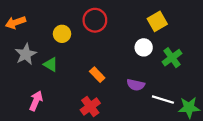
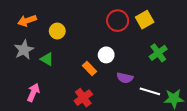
red circle: (95, 20) -> (118, 21), moved
orange arrow: (15, 22) -> (27, 21), moved
white circle: (144, 47) -> (106, 55), moved

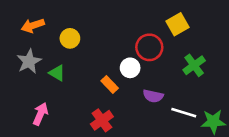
red circle: (118, 21) -> (149, 47), moved

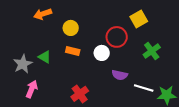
orange arrow: (33, 26) -> (43, 14), moved
yellow circle: (70, 38) -> (71, 28), moved
gray star: (29, 61) -> (23, 64), moved
orange rectangle: (110, 84) -> (73, 51), moved, turned -32

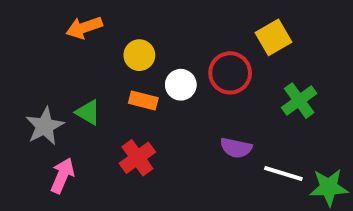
white circle: (102, 53) -> (181, 85), moved
red cross: (80, 94) -> (137, 158), moved

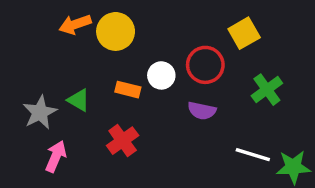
yellow circle: (139, 55) -> (116, 31), moved, size x1.4
purple semicircle: (236, 148) -> (202, 111), moved

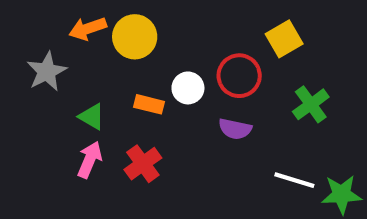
gray star: (40, 112) -> (47, 72), moved
pink arrow: (56, 156) -> (90, 160), moved

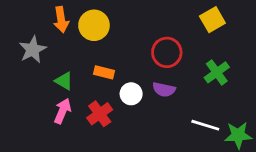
orange arrow: (88, 29) -> (61, 20), turned -80
yellow square: (284, 39) -> (212, 20), moved
white circle: (188, 88) -> (131, 94), moved

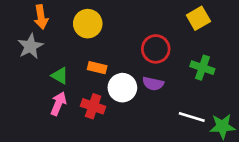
orange arrow: (61, 20) -> (41, 17), moved
green cross: (217, 72) -> (202, 68), turned -35
white circle: (131, 94) -> (122, 88), size x1.4
red cross: (100, 114) -> (93, 106), turned -35

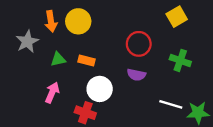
orange arrow: (41, 17) -> (51, 21), moved
green triangle: (60, 76) -> (58, 59), moved, turned -42
white circle: (122, 88) -> (100, 89), moved
red cross: (93, 106) -> (85, 113), moved

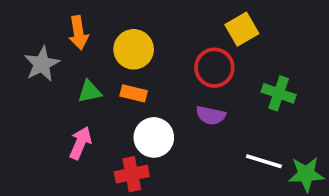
yellow square: (177, 17) -> (242, 29), moved
yellow circle: (78, 21) -> (134, 49), moved
red cross: (85, 113) -> (132, 174), turned -30

